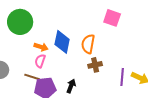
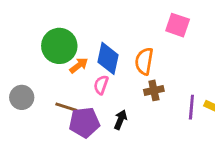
green circle: (20, 22) -> (59, 46), moved
orange arrow: (41, 47) -> (79, 65), turned -56
pink semicircle: (40, 61) -> (101, 85), moved

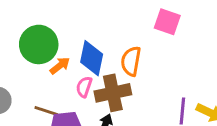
brown cross: (154, 90) -> (113, 93), moved, size x1.6

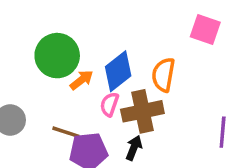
blue diamond: (92, 58) -> (118, 71), turned 40

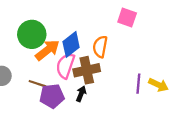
orange arrow: (82, 80) -> (47, 50), size x1.6
pink semicircle: (109, 104) -> (65, 66), size x1.6

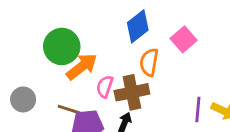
pink square: (127, 18) -> (184, 39), moved, turned 30
blue diamond: (71, 44) -> (138, 26), moved
pink semicircle: (65, 66) -> (105, 87), size x0.7

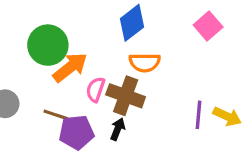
pink square: (184, 39) -> (208, 26), moved
orange semicircle: (149, 62) -> (145, 63), turned -100
brown cross: (132, 92) -> (126, 96), turned 32

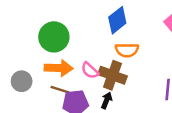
orange arrow: (70, 67) -> (59, 68), moved, turned 40
pink semicircle: (95, 89) -> (90, 70), turned -66

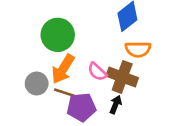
orange arrow: (59, 68) -> (63, 69), turned 120
gray circle: (22, 81) -> (37, 84), moved

